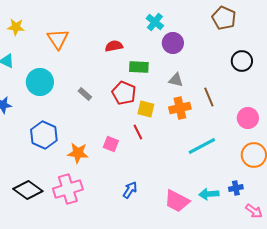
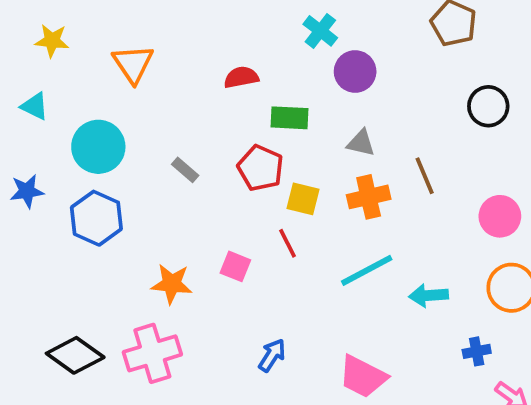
blue hexagon: (44, 135) -> (96, 218), moved
cyan line: (202, 146) -> (367, 270), moved
cyan arrow: (209, 194) -> (428, 295), moved

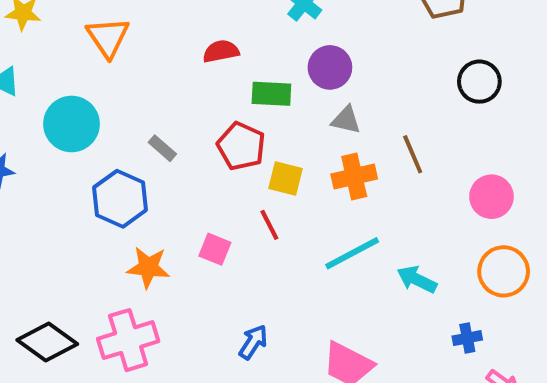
purple circle: (355, 71) -> (330, 67), moved
blue hexagon: (96, 218) -> (120, 199), moved
cyan arrow: (428, 295) -> (417, 279), turned 30

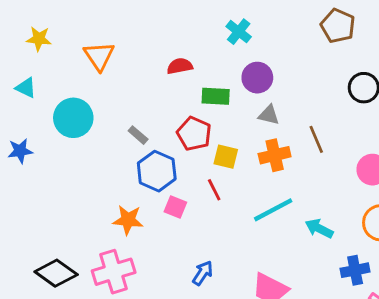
blue hexagon: (120, 199) -> (157, 171), moved
blue cross: (467, 338) -> (355, 270), size x1.4

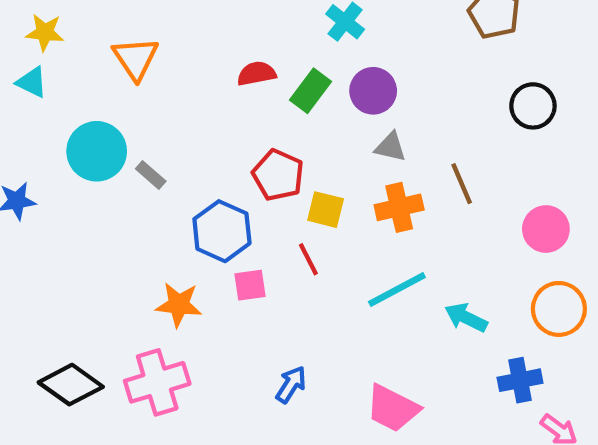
cyan triangle: (26, 88) -> (32, 82), moved
green rectangle: (216, 96) -> (310, 91), moved, turned -56
gray rectangle: (138, 135) -> (151, 175), moved
pink square: (175, 207) -> (250, 285), turned -30

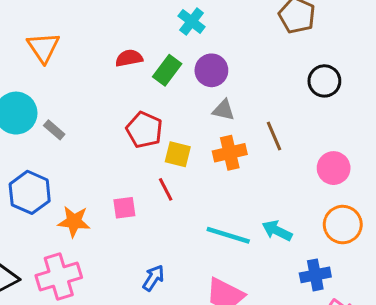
blue hexagon: (222, 231) -> (30, 192), moved
cyan line: (397, 289) -> (228, 235), moved, turned 45

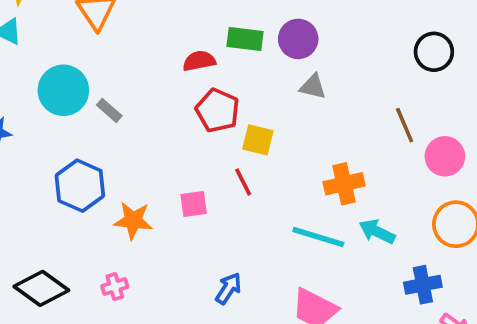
red semicircle: (129, 58) -> (199, 61), moved
green rectangle: (167, 70) -> (245, 39), turned 60
brown line: (274, 136) -> (405, 125), moved
orange cross: (230, 153) -> (344, 184), moved
pink cross: (59, 276) -> (115, 287), size x0.5

